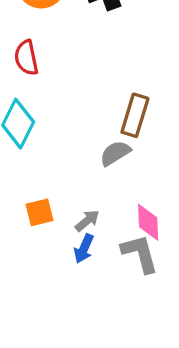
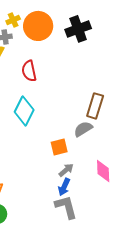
orange square: (40, 212) -> (59, 147), moved
gray L-shape: (140, 253) -> (66, 207), moved

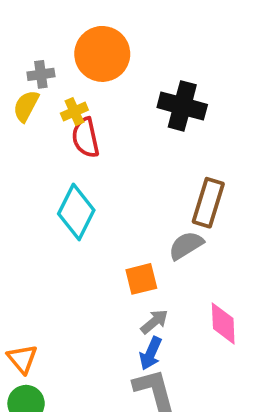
yellow cross: (13, 20) -> (74, 112), moved
black cross: (78, 29) -> (182, 106), moved, turned 35

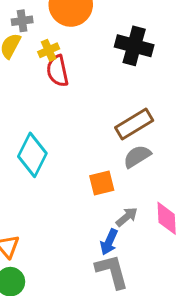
brown rectangle: (208, 203) -> (134, 124), moved, turned 42
cyan diamond: (76, 212) -> (32, 155), moved
gray arrow: (154, 322) -> (127, 217), moved

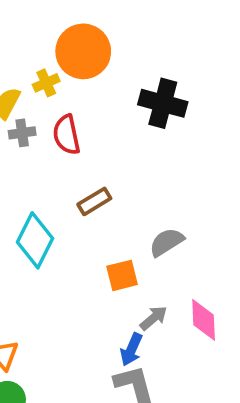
gray cross: (22, 21) -> (22, 133), moved
yellow cross: (49, 50) -> (46, 83), moved
brown rectangle: (134, 124) -> (94, 201), moved, size x0.7

